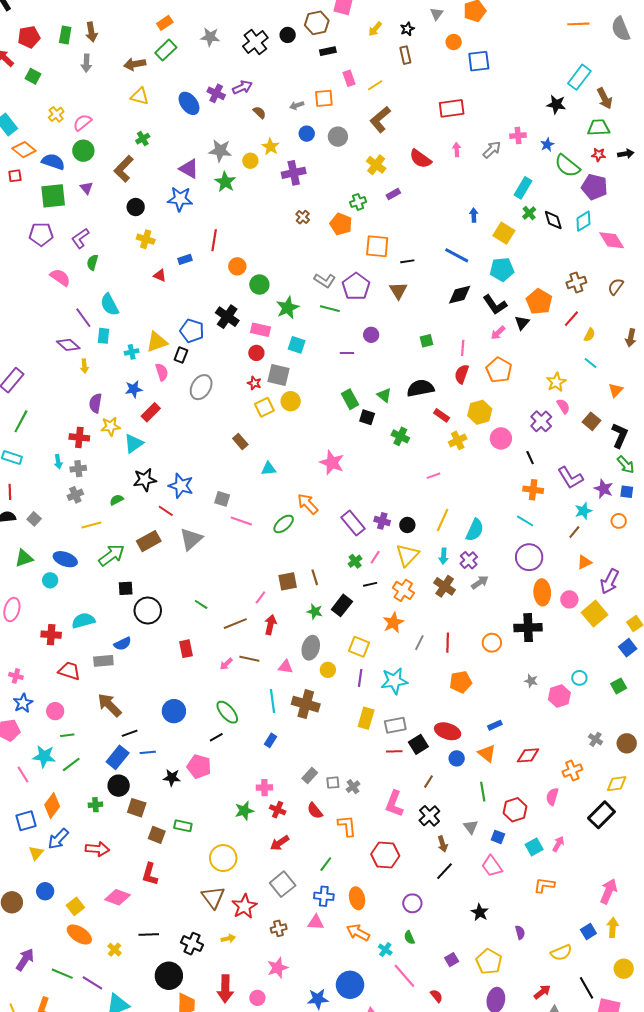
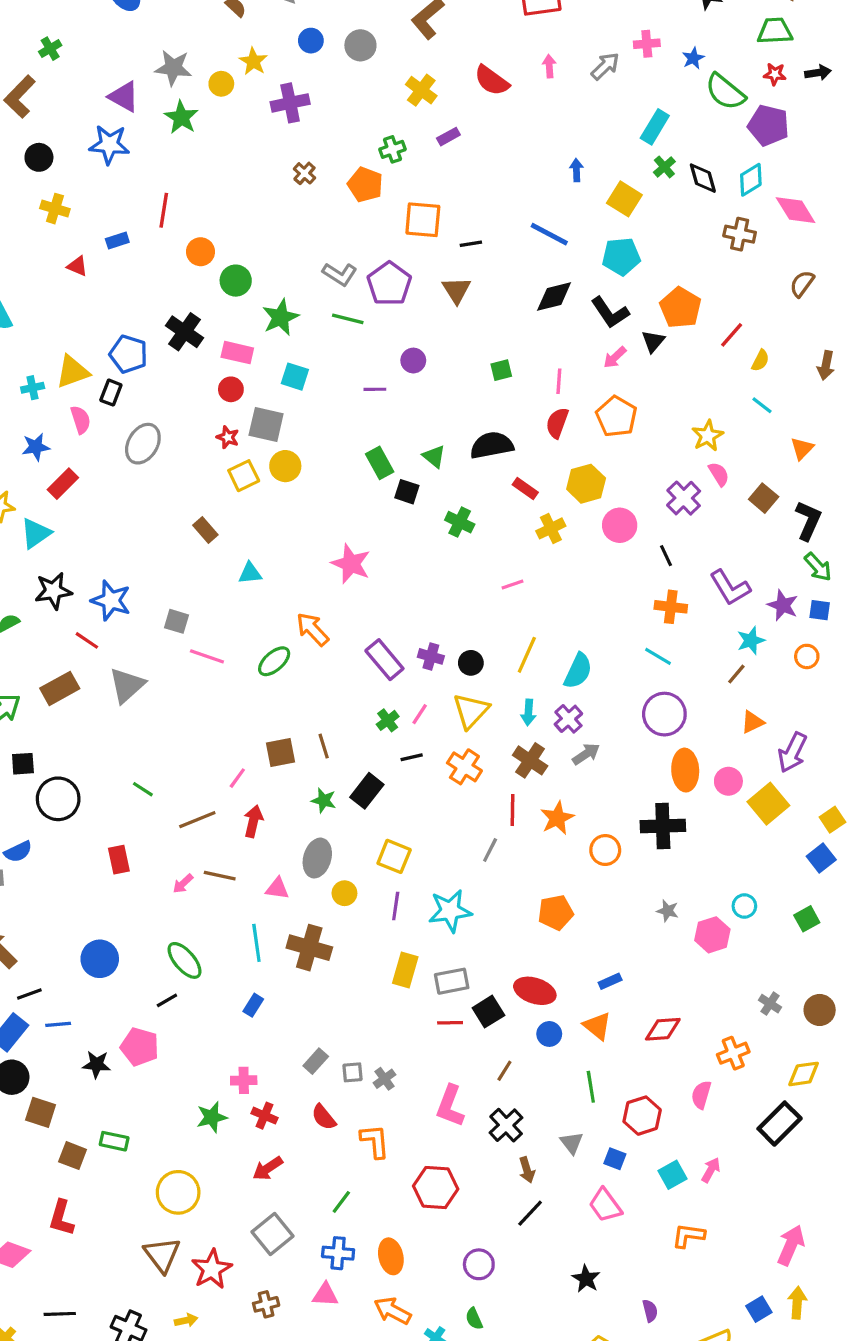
brown cross: (576, 282) -> (740, 234), moved, turned 30
orange star: (393, 623) -> (557, 818), moved
red line: (448, 643) -> (512, 810), moved

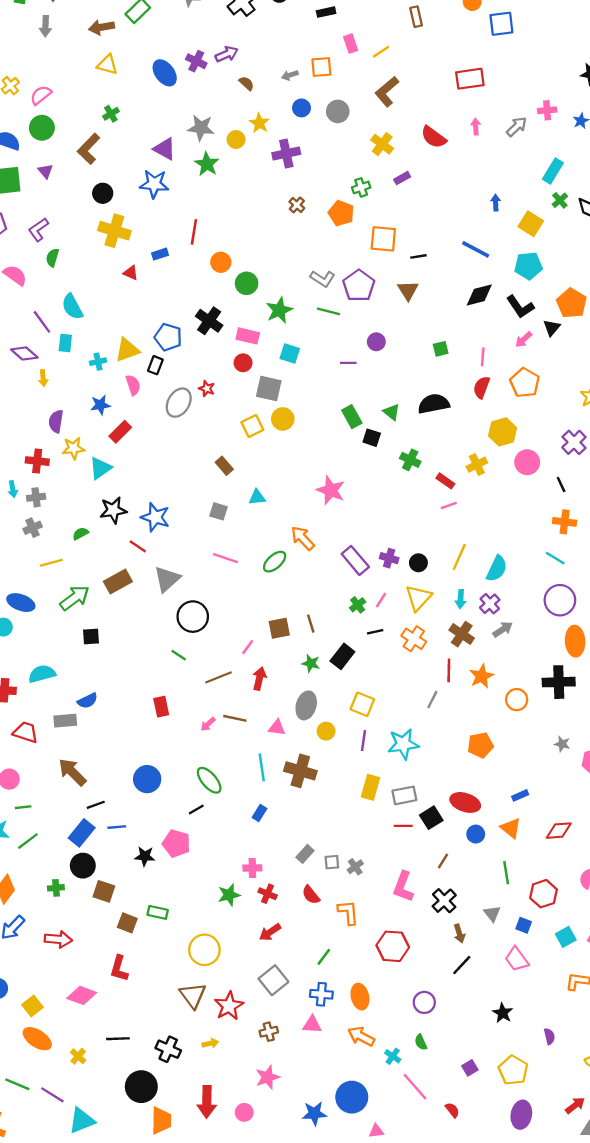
yellow cross: (55, 209) -> (114, 231), size x1.5
red star: (228, 437) -> (207, 389), moved
red rectangle: (525, 488) -> (445, 481), moved
gray square: (177, 621) -> (218, 511), moved
black circle: (58, 799) -> (193, 617), moved

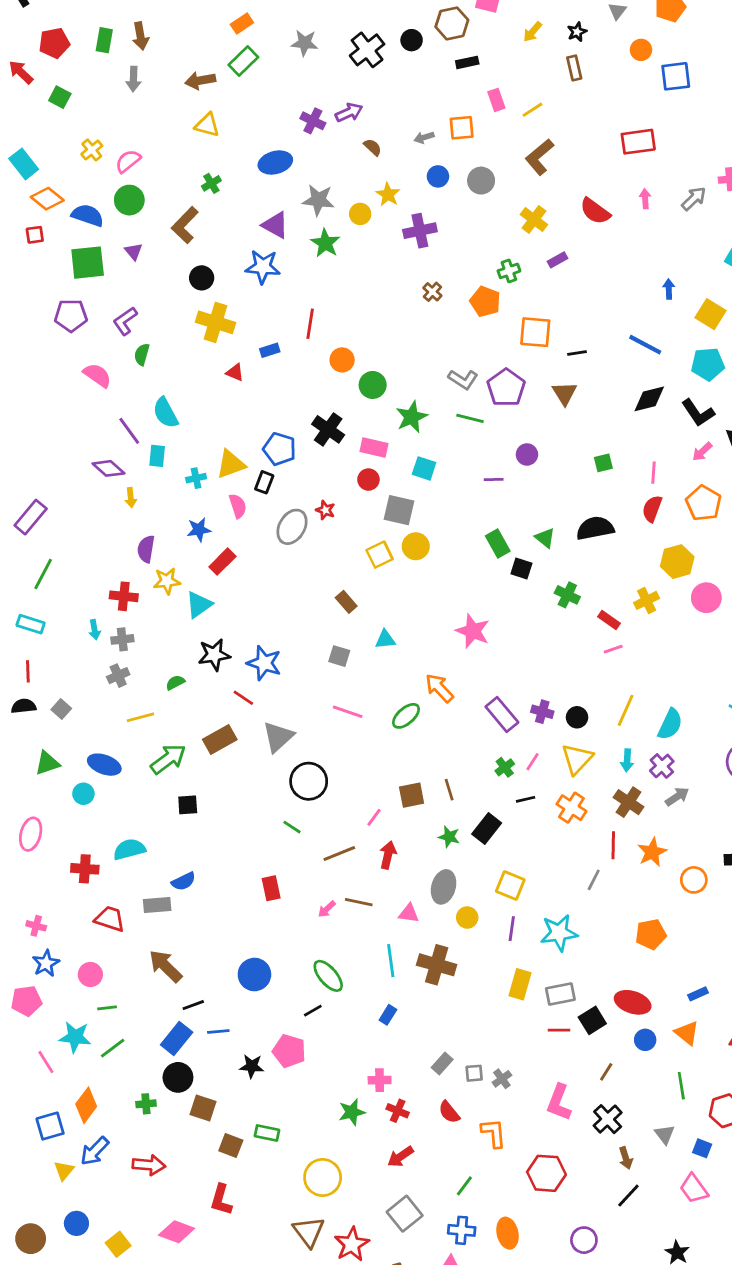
blue ellipse: (165, 73) -> (275, 163), moved, turned -68

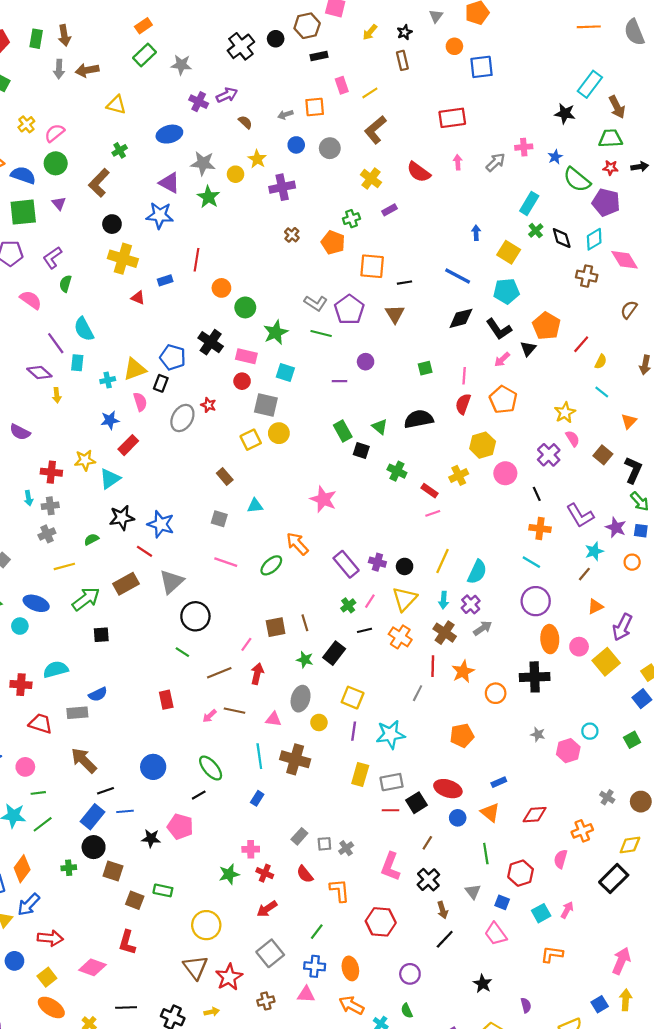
gray star: (305, 43) -> (181, 65), moved
brown arrow: (200, 80) -> (87, 70), moved
purple semicircle: (146, 549) -> (20, 432), moved, turned -72
red arrow: (149, 1165) -> (50, 938), moved

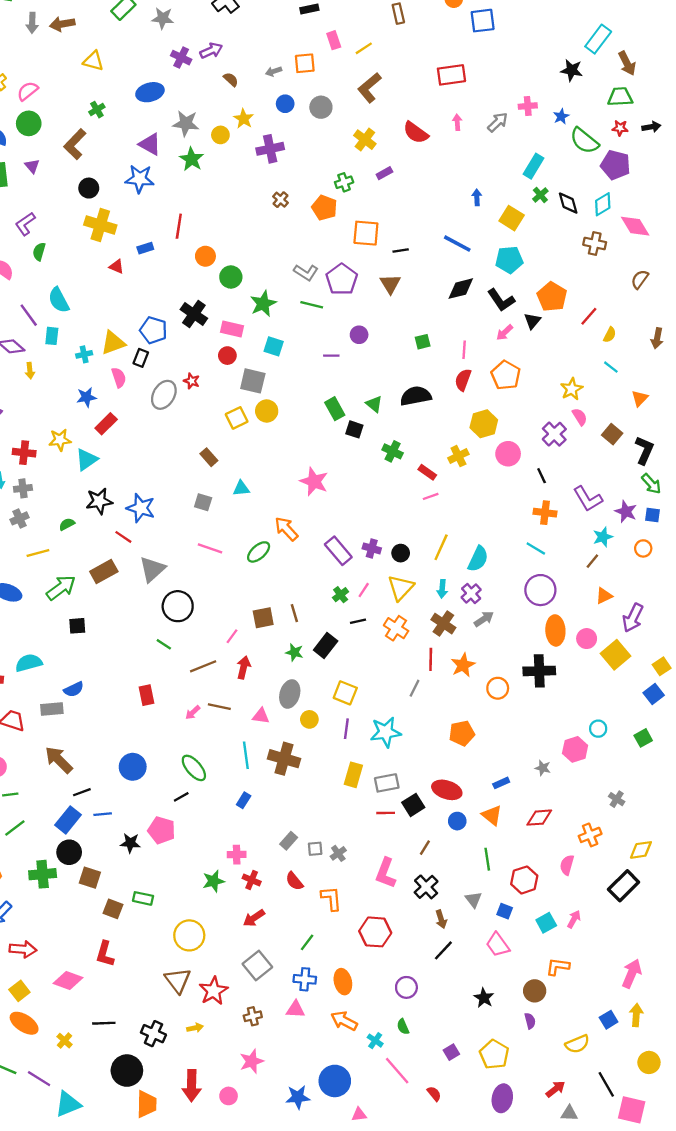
gray star: (538, 734) -> (543, 768), moved
brown circle: (641, 802) -> (535, 991), moved
green cross: (69, 868) -> (43, 874), size x1.6

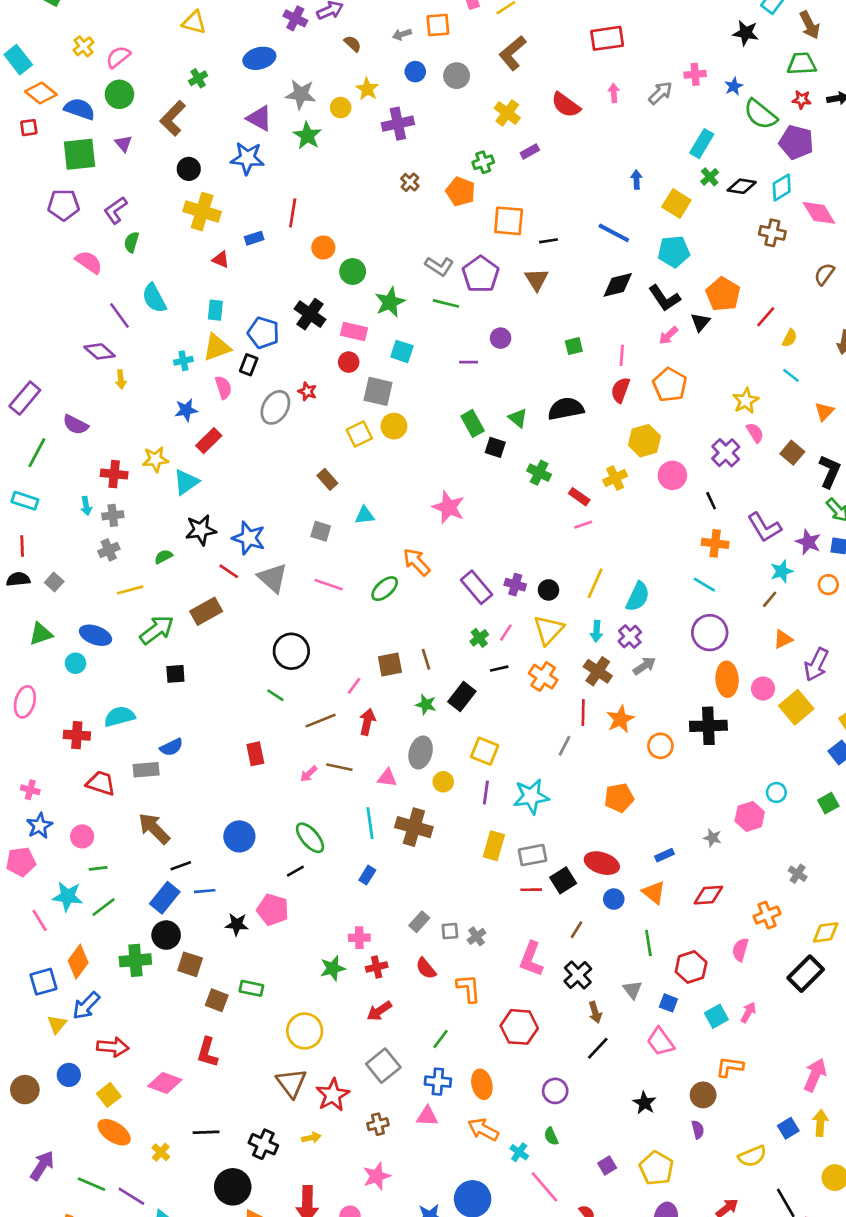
black diamond: (568, 203) -> (742, 186), turned -65
cyan rectangle: (52, 336) -> (215, 310), moved
gray triangle: (152, 569) -> (273, 578), moved, turned -36
red cross: (252, 880) -> (377, 967), turned -36

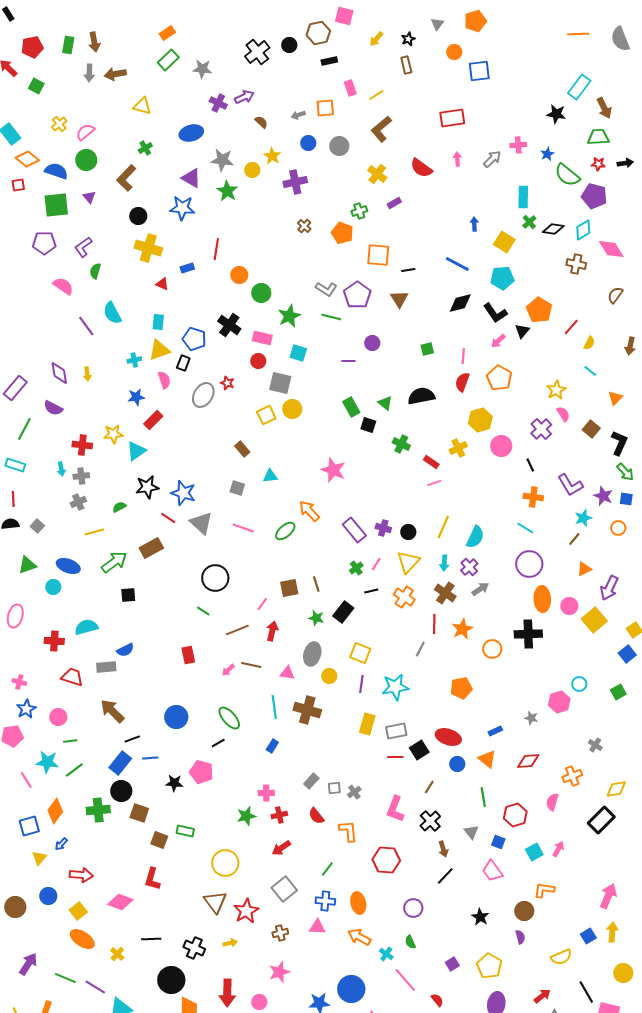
cyan rectangle: (702, 144) -> (523, 197), turned -30
purple diamond: (99, 351) -> (59, 373), moved, turned 40
blue arrow: (86, 1006) -> (61, 844), size x0.6

